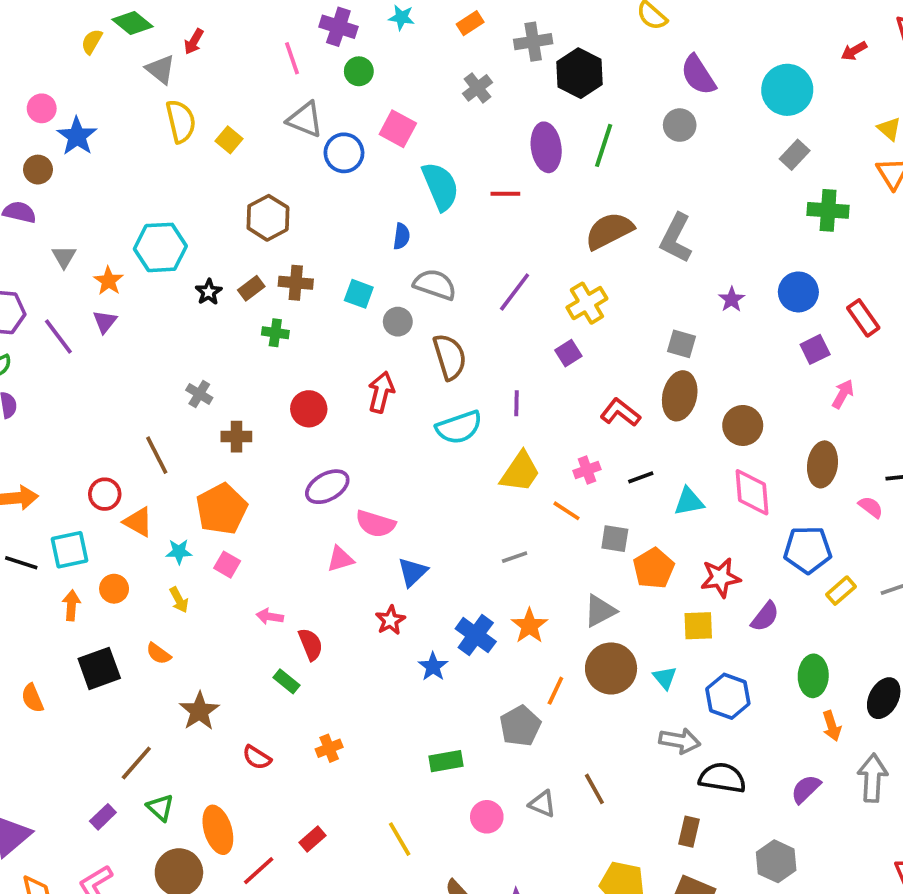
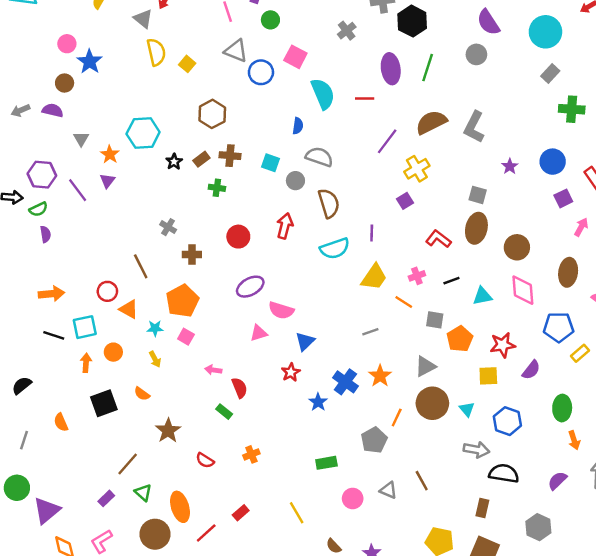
purple line: (515, 292) -> (387, 141), moved

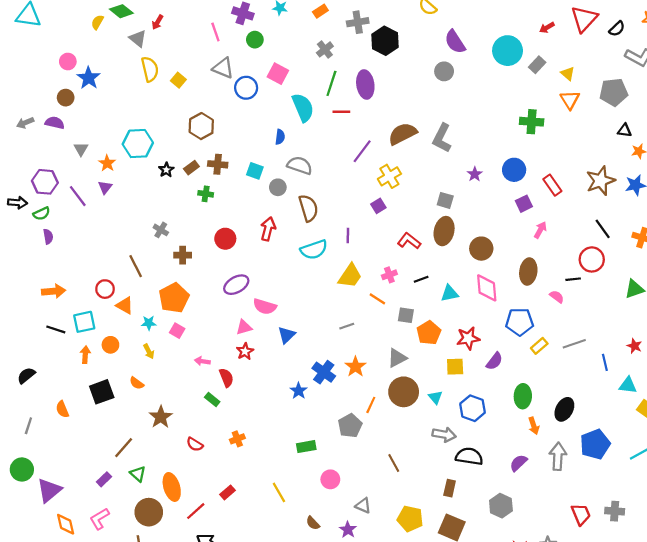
green line: (428, 68) -> (331, 83), moved
gray rectangle: (550, 73) -> (537, 65), moved
red star: (291, 372) -> (245, 351), moved
gray triangle: (388, 490) -> (363, 506), moved

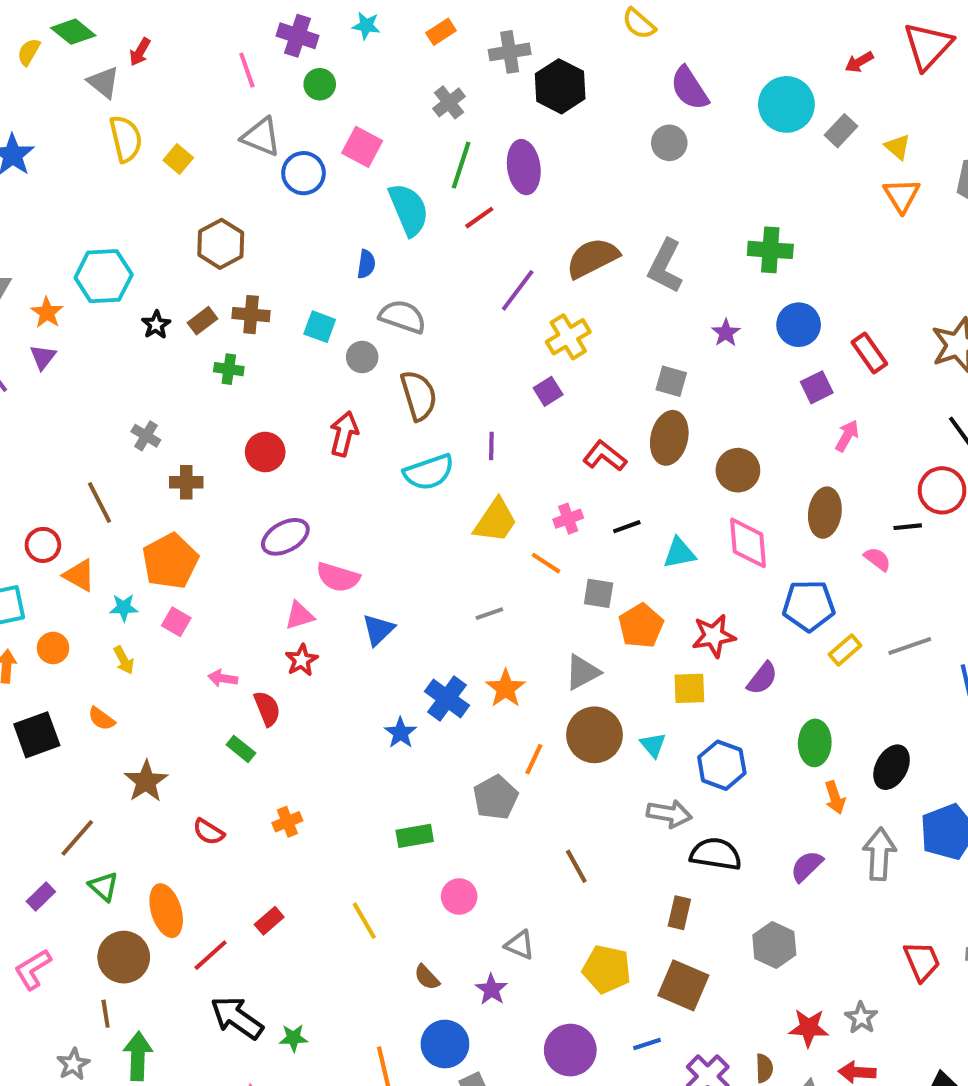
red line: (341, 112) -> (479, 218), turned -35
green cross: (532, 122) -> (770, 250), moved

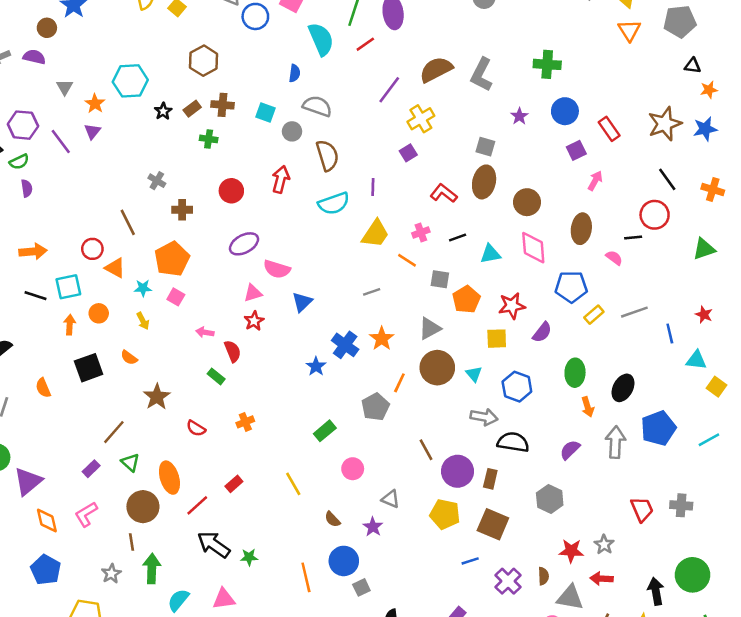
green rectangle: (415, 836) -> (325, 431), turned -30
purple circle: (570, 1050) -> (458, 471), moved

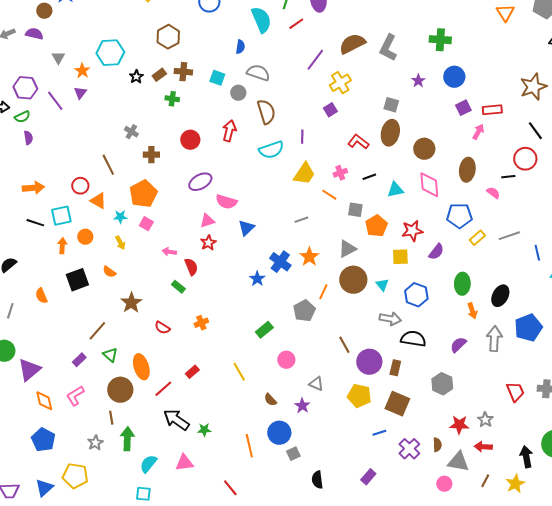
red rectangle: (609, 129) -> (492, 110), moved, turned -60

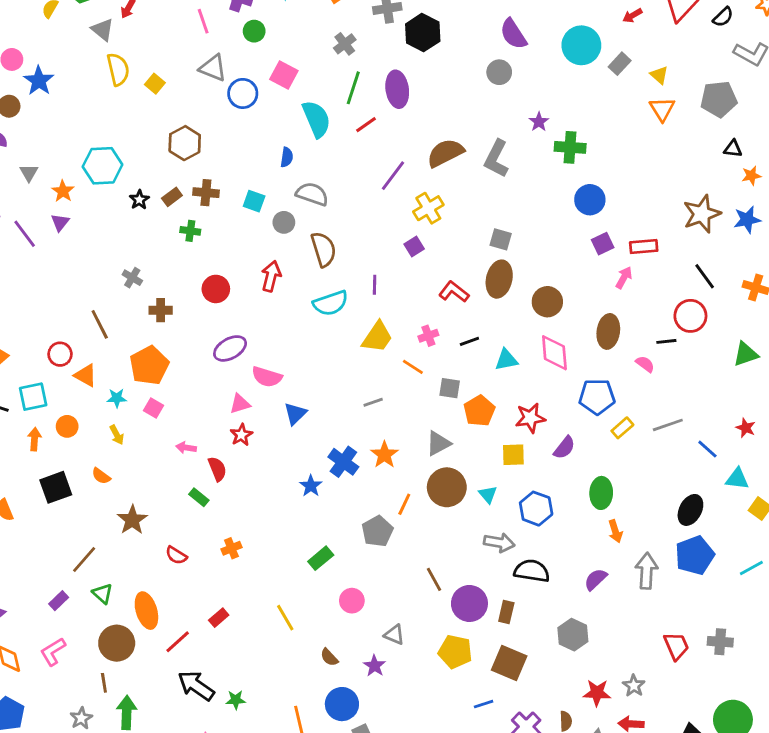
purple star: (418, 81) -> (539, 122), moved
blue line: (537, 253) -> (707, 449), turned -35
black ellipse: (500, 296) -> (690, 510), moved

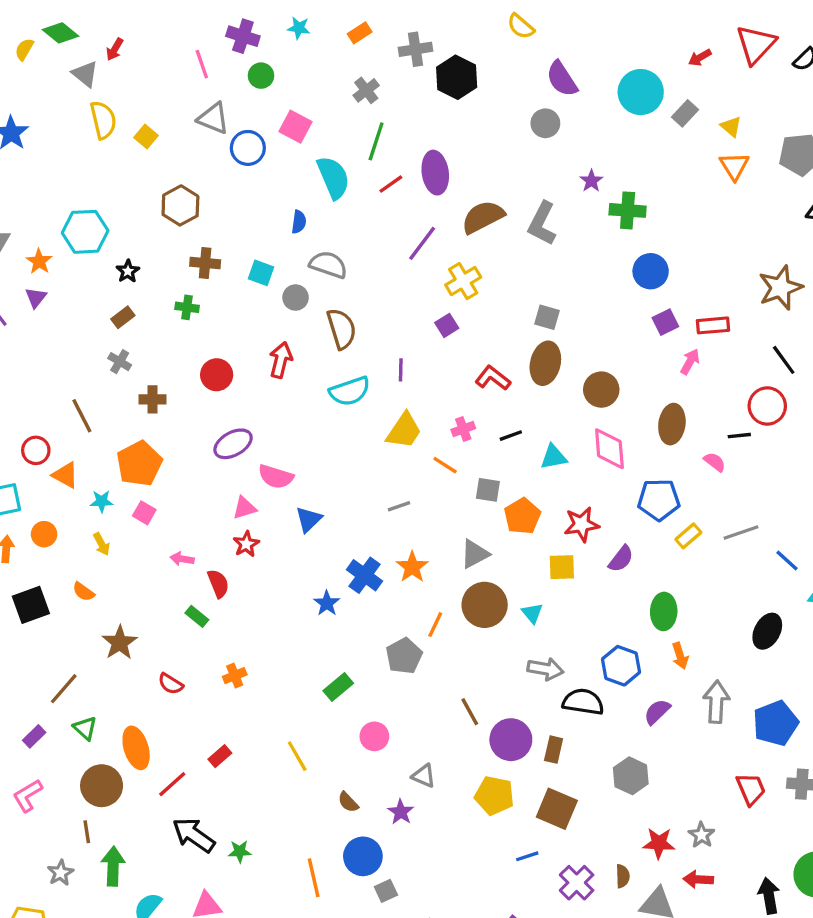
purple ellipse: (397, 89) -> (435, 173), moved
brown rectangle: (172, 197) -> (123, 317), moved
blue hexagon: (536, 509) -> (621, 666), moved
blue pentagon: (695, 555) -> (775, 723), moved

